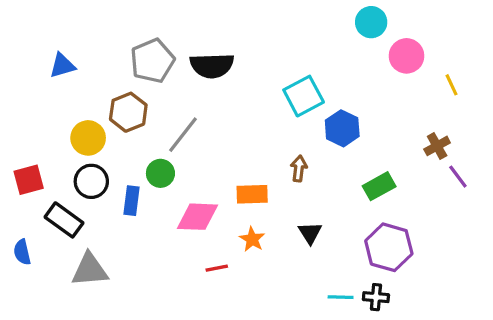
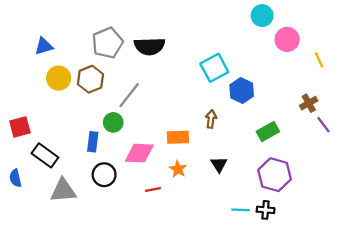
yellow circle: (88, 138) -> (59, 78), moved
black circle: (91, 181) -> (104, 175), moved

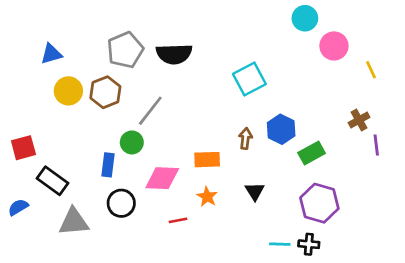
blue hexagon: (242, 91) -> (281, 129), moved
purple line: (323, 125) -> (376, 145), turned 30
blue semicircle: (15, 178) -> (18, 207), turned 72

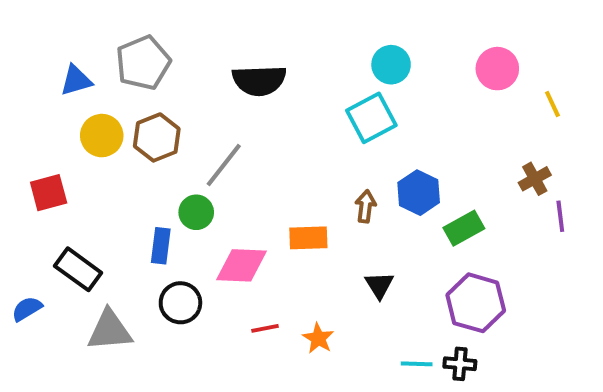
cyan circle: (305, 18) -> (391, 65), moved
gray pentagon: (125, 50) -> (143, 63), moved
red square: (23, 148) -> (49, 193), moved
orange star: (207, 197) -> (318, 338), moved

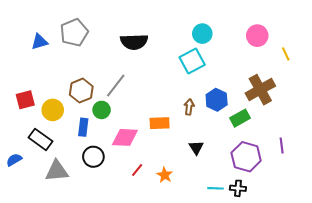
yellow circle: (102, 136) -> (53, 110), moved
brown hexagon: (157, 137) -> (81, 91), moved
brown cross: (535, 179) -> (260, 90), moved, size x1.8
purple line: (560, 216) -> (282, 146), moved
red line: (265, 328) -> (137, 170), turned -40

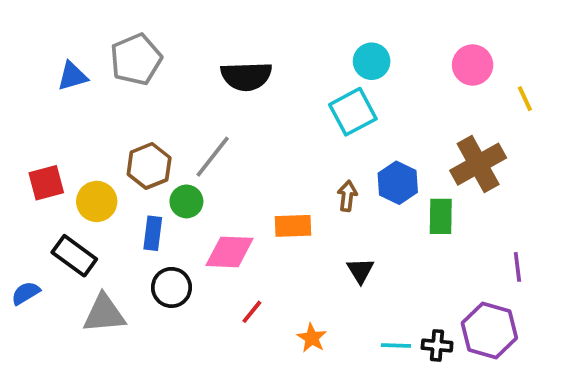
green rectangle: (240, 118) -> (441, 216), turned -60
purple hexagon: (246, 157) -> (489, 330), moved
orange star: (165, 175) -> (312, 338), moved

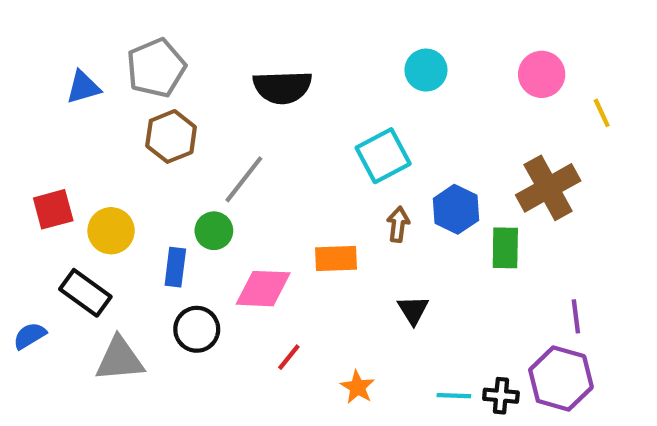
cyan square: (353, 112) -> (383, 156), moved
brown hexagon: (149, 166) -> (171, 136), moved
purple line: (517, 267) -> (576, 316), moved

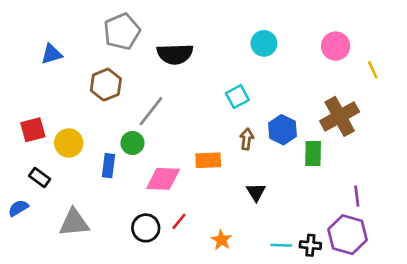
gray pentagon: (156, 68) -> (122, 31), moved
cyan square: (383, 156) -> (237, 97), size x0.7
black rectangle: (85, 293) -> (40, 178), moved, size x0.7
black circle: (197, 329) -> (146, 228), moved

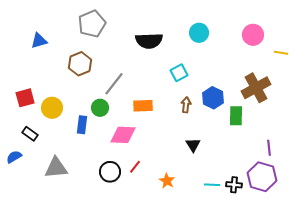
black semicircle: (175, 54) -> (149, 41), moved
yellow line: (373, 70) -> (281, 53), turned -56
orange rectangle: (208, 160) -> (143, 106), moved

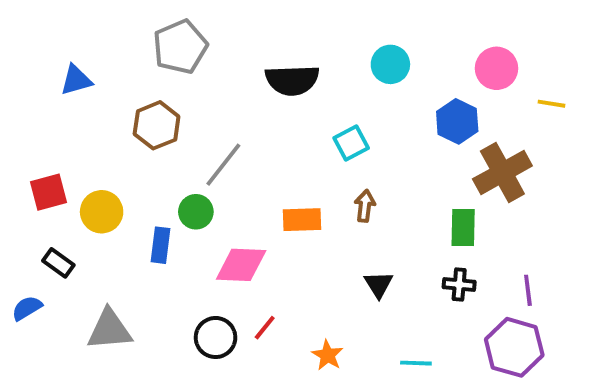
blue hexagon: (213, 98) -> (457, 121), moved
orange rectangle: (143, 106) -> (302, 220), moved
black cross: (234, 185) -> (459, 284), moved

